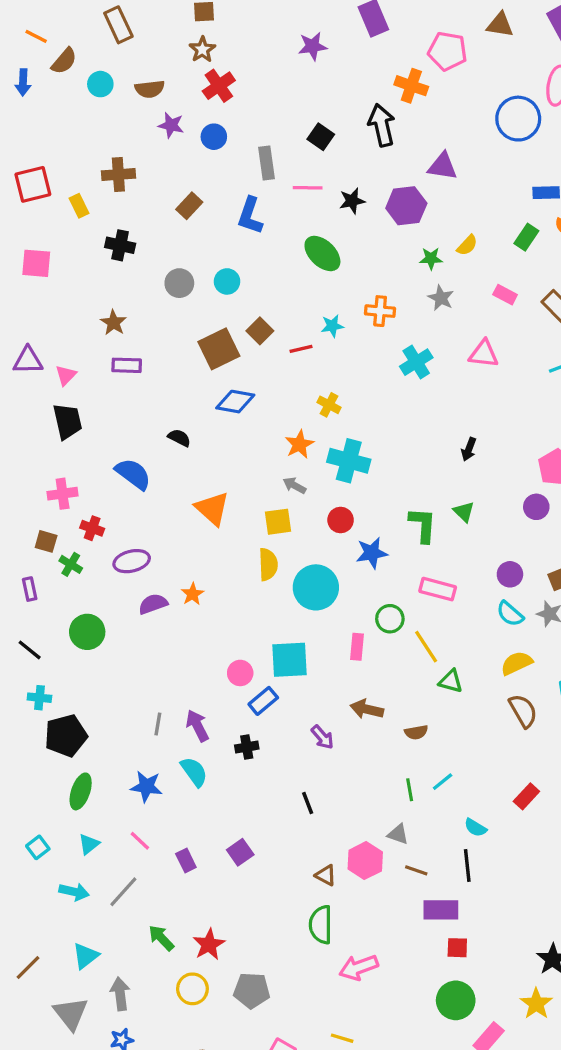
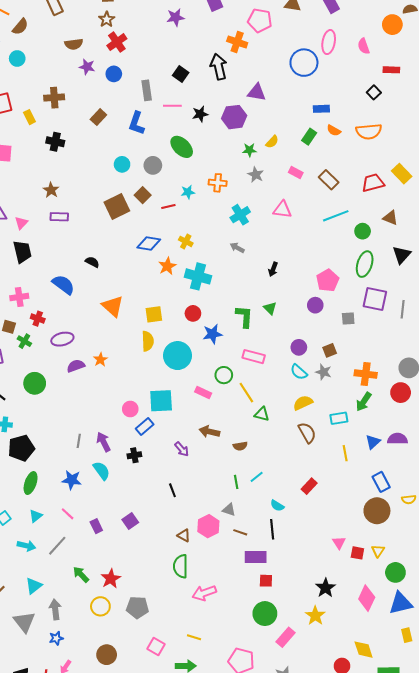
cyan circle: (100, 84) -> (17, 58), moved
gray circle: (179, 283) -> (153, 165), moved
blue diamond: (235, 402) -> (149, 244), moved
gray arrow: (294, 485) -> (237, 248), moved
pink rectangle: (357, 647) -> (203, 393), turned -70

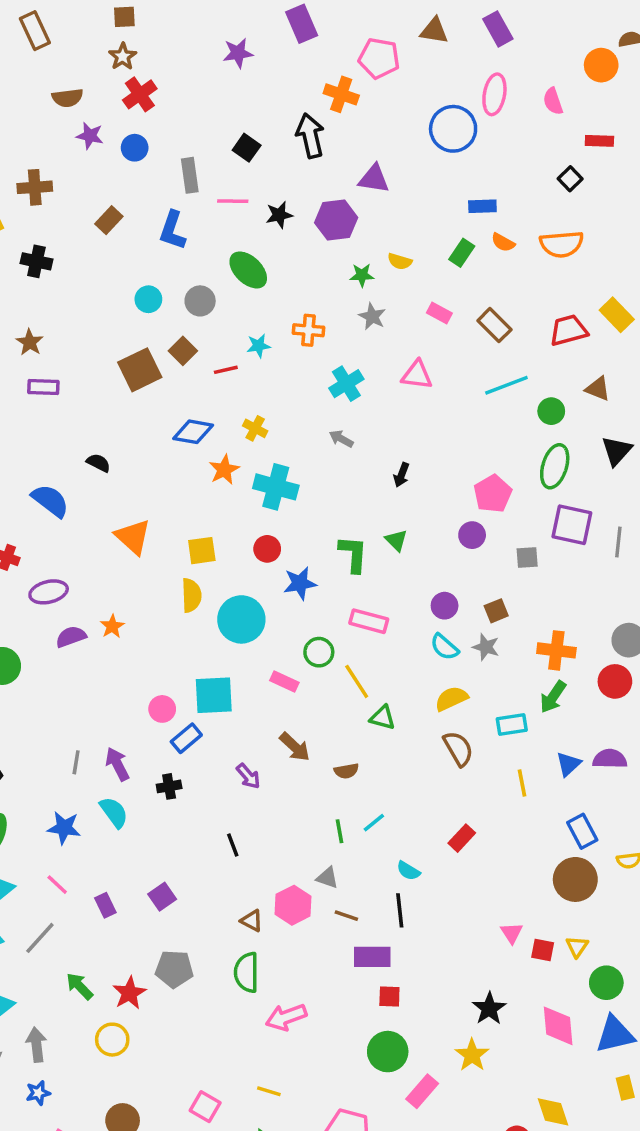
yellow semicircle: (272, 142) -> (400, 261), turned 64
brown arrow: (209, 432) -> (295, 747), turned -150
pink diamond: (367, 598) -> (558, 1026), turned -30
gray pentagon: (137, 607) -> (174, 969), moved

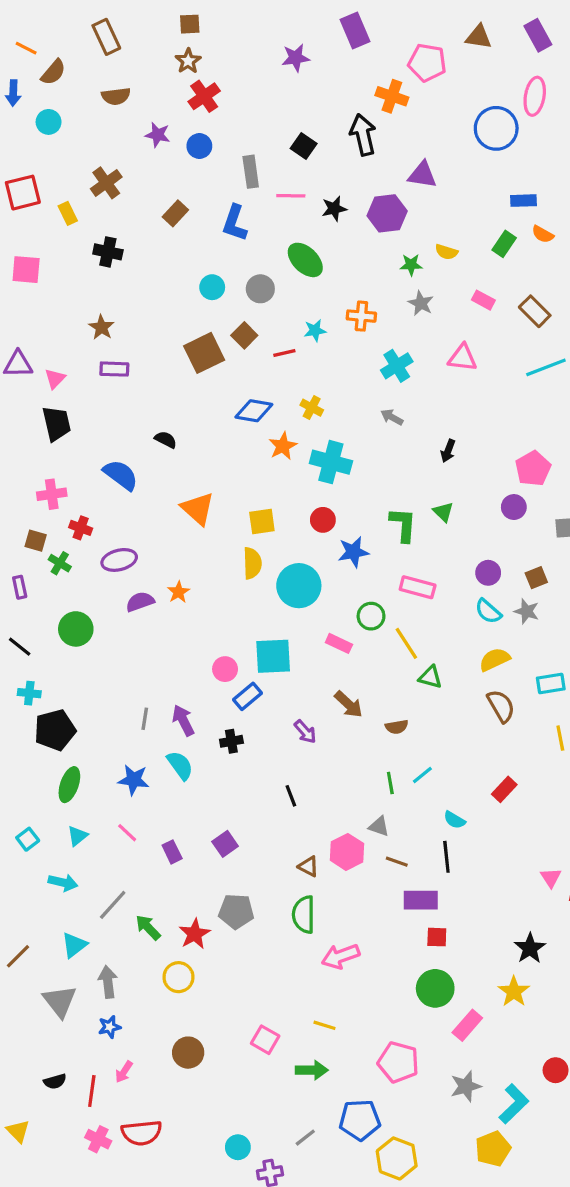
brown semicircle: (67, 98) -> (116, 96), moved
brown cross: (35, 187) -> (106, 183), turned -32
gray line: (40, 938) -> (113, 905), moved

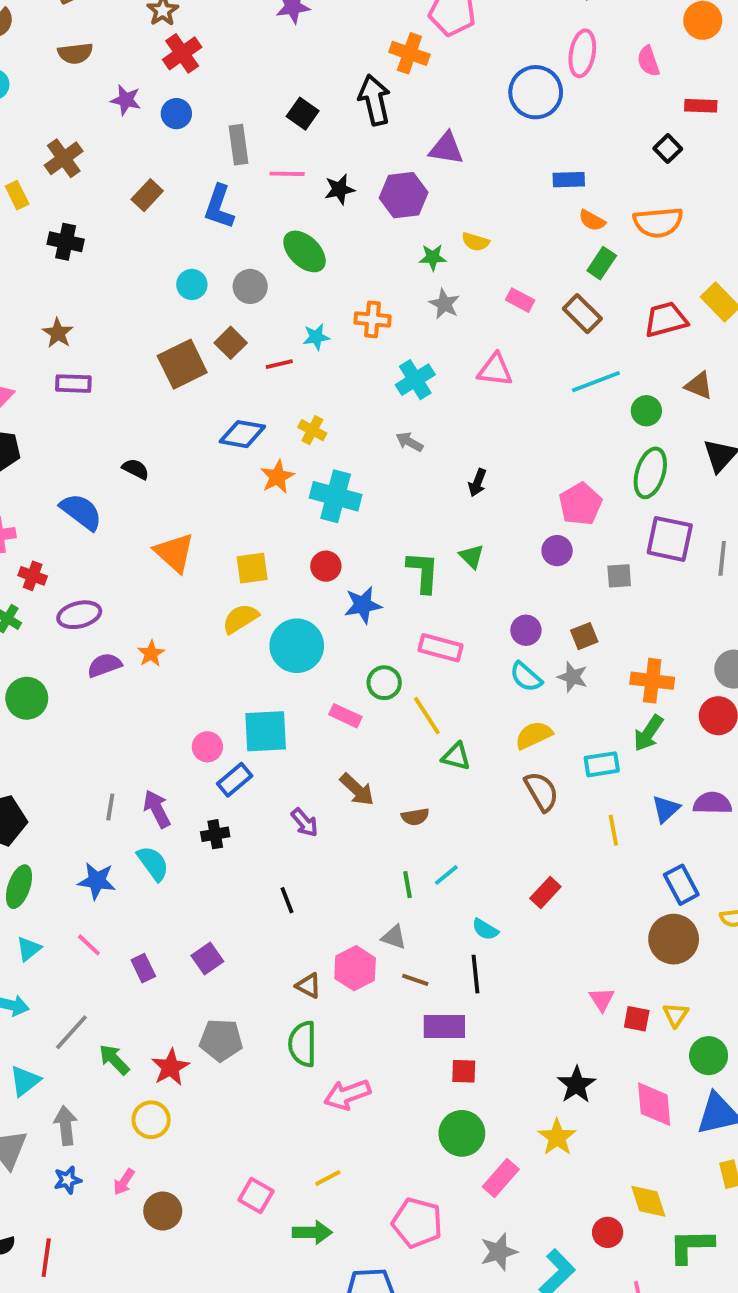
green rectangle: (504, 244) -> (602, 263), moved
yellow semicircle: (252, 563) -> (240, 619), turned -120
yellow line: (325, 1025) -> (328, 1178), turned -45
pink arrow: (124, 1072) -> (124, 1182), moved

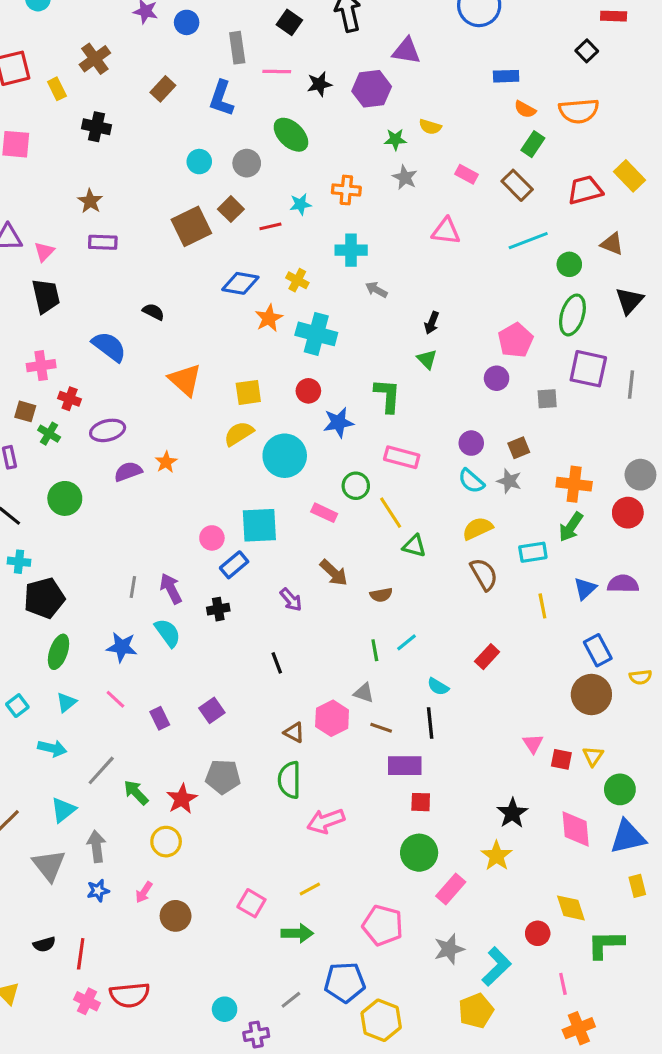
cyan cross: (415, 380) -> (351, 250), moved, turned 32
green triangle: (472, 556) -> (427, 359), moved

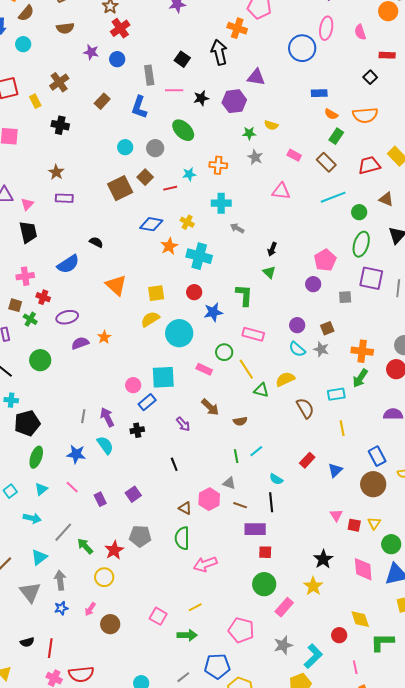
blue semicircle: (109, 347) -> (68, 264), turned 110
yellow semicircle: (478, 528) -> (285, 379), moved
blue triangle: (585, 589) -> (335, 470), moved

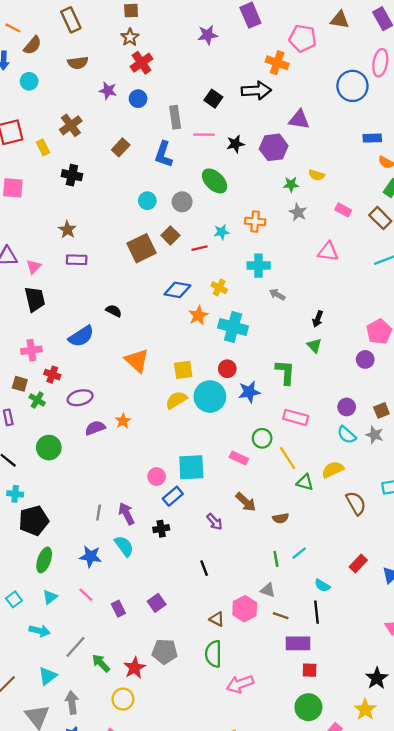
black arrow: (219, 52) -> (256, 91), turned 100
cyan circle: (179, 333) -> (210, 397), moved

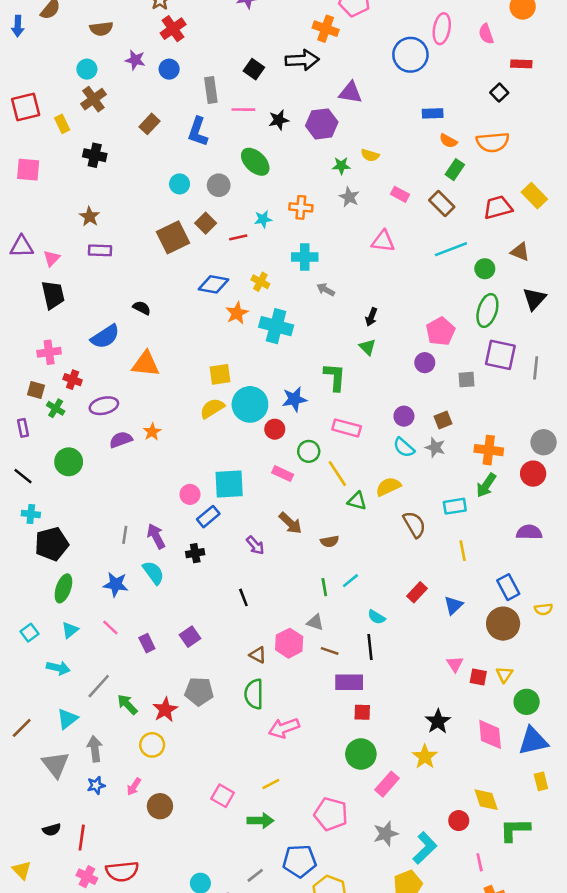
cyan circle: (29, 81) -> (87, 69), moved
orange triangle: (137, 361) -> (146, 364), moved, turned -36
red circle: (227, 369) -> (275, 429), moved

